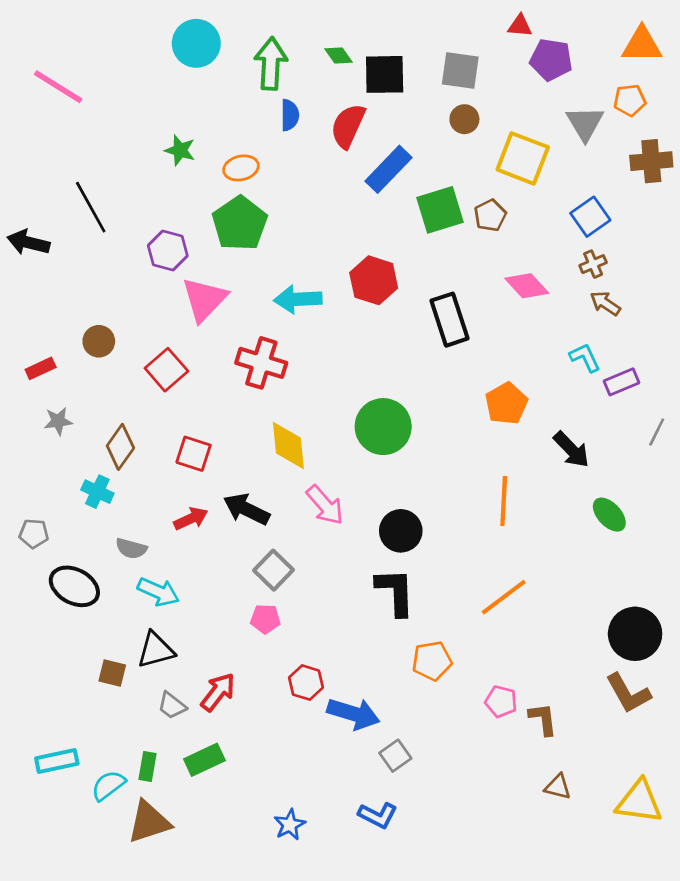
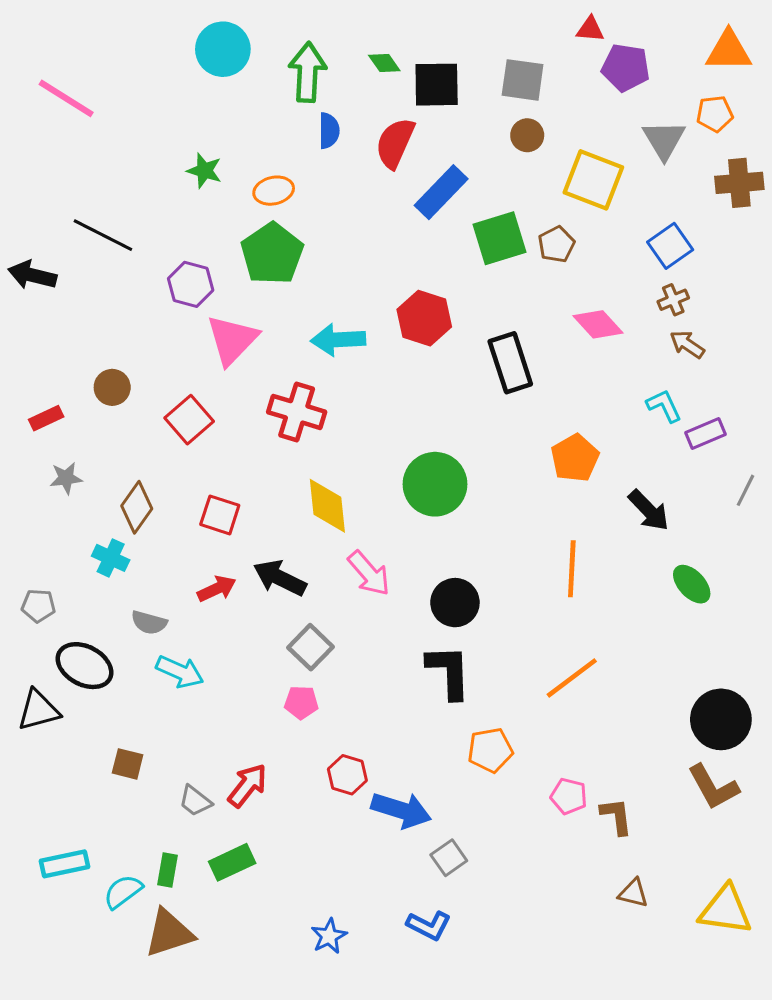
black line: (91, 207) -> (103, 235), turned -34
black triangle: (156, 650) -> (38, 710), moved

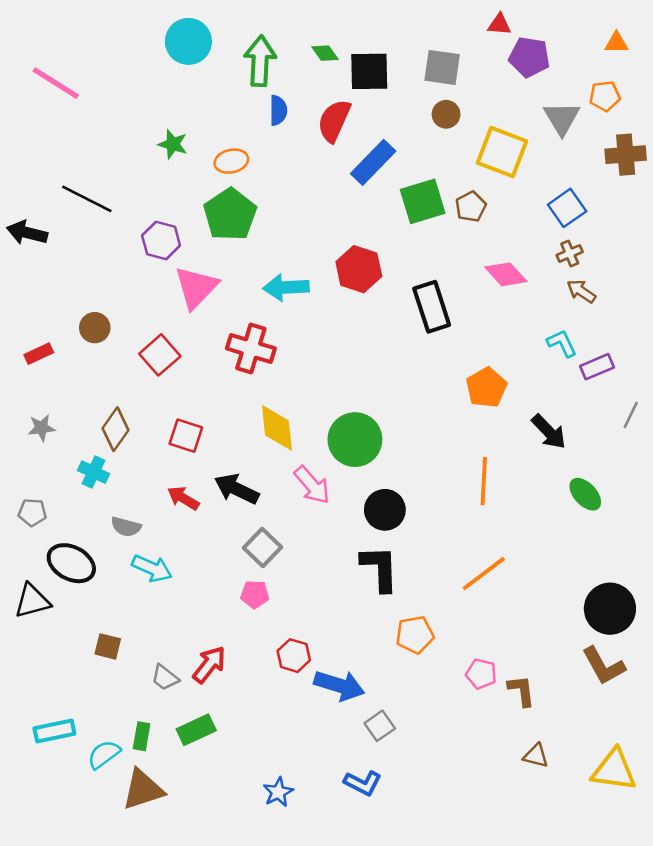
orange triangle: (729, 51) -> (616, 43), size x0.6
gray star: (66, 478) -> (41, 428), moved
green circle: (435, 484) -> (355, 440), moved
red arrow: (217, 589) -> (183, 498), turned -124

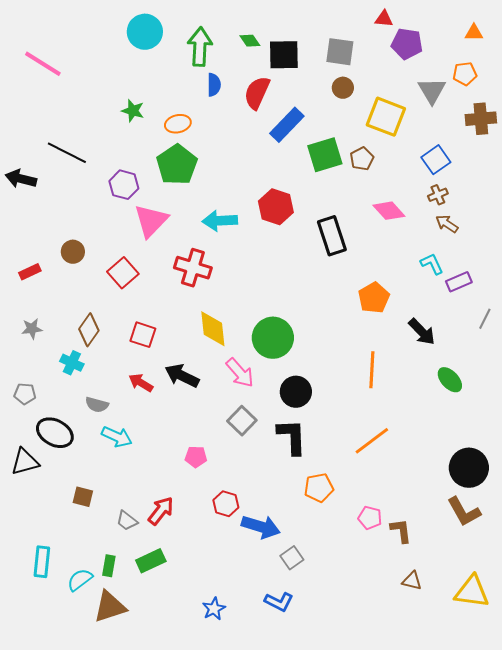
gray square: (263, 548) -> (242, 421), moved
cyan rectangle: (54, 731) -> (42, 562), turned -72

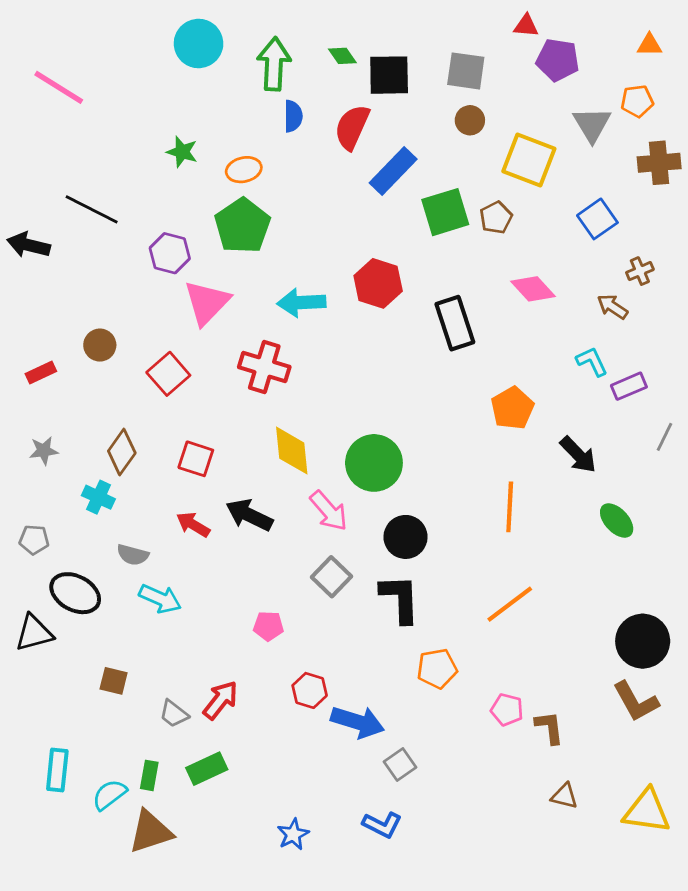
brown cross: (438, 195) -> (640, 271), moved

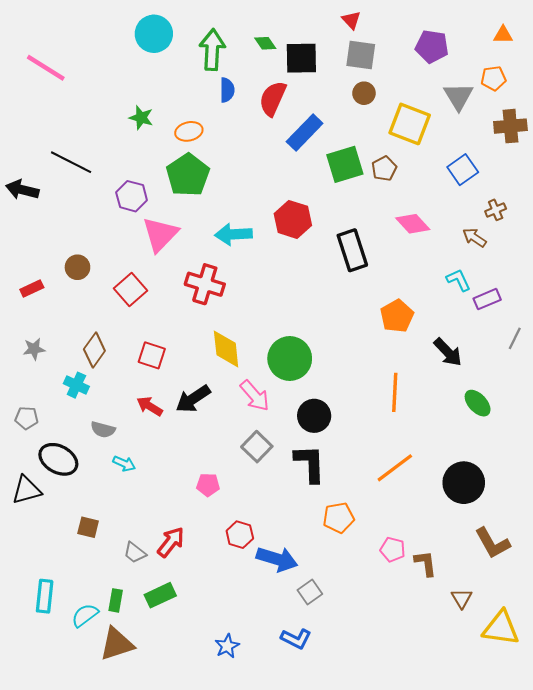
red triangle: (526, 26) -> (351, 20), moved, turned 42
black arrow: (249, 515) -> (193, 399), turned -60
cyan arrow: (160, 599) -> (124, 464), size x0.7
black circle: (643, 641) -> (464, 483), moved
brown triangle: (565, 796) -> (462, 598), moved, turned 45

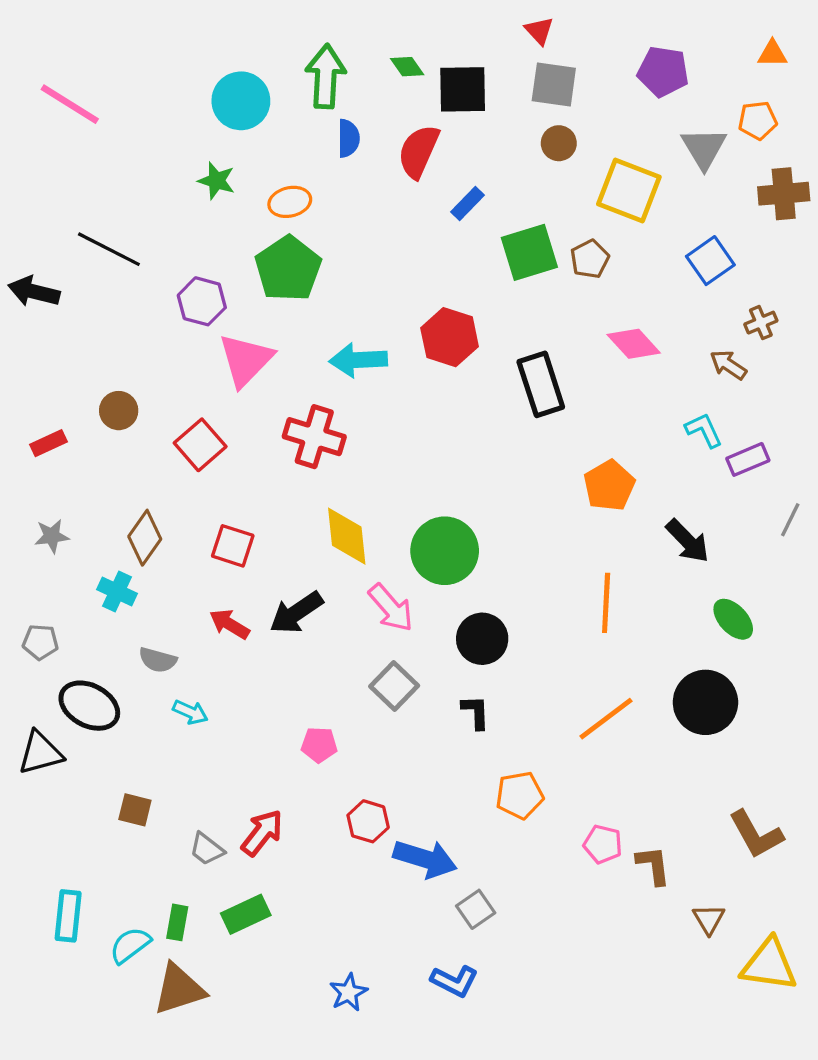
cyan circle: (154, 34) -> (241, 101), moved
blue rectangle: (305, 132) -> (467, 204), size x0.6
black L-shape: (310, 464) -> (476, 712), size x0.6
black circle: (464, 483) -> (705, 702), moved

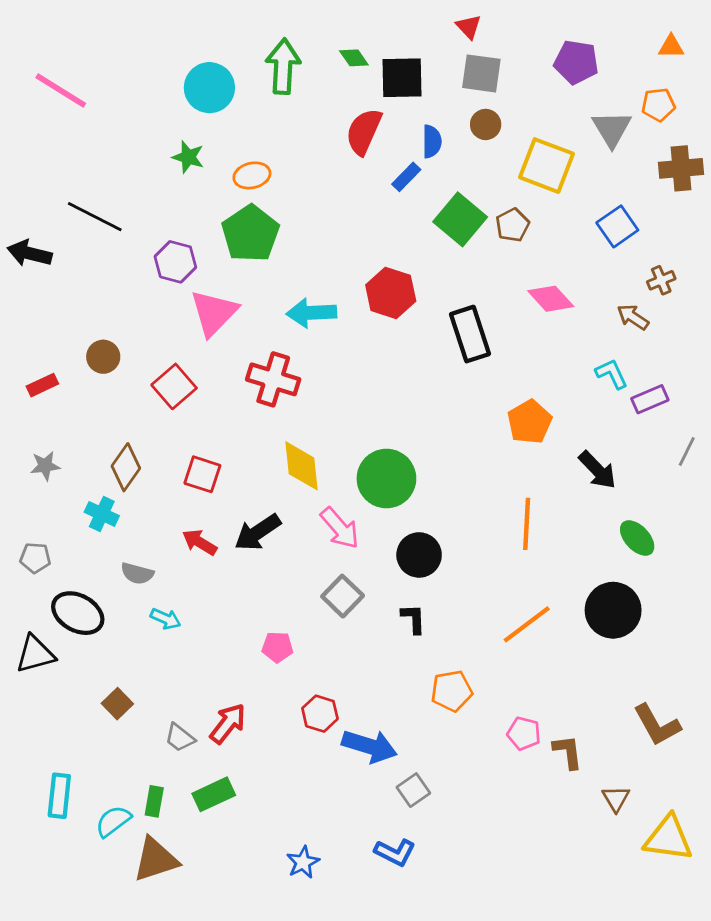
blue semicircle: (348, 138) -> (432, 141), moved
green square: (529, 252) -> (460, 219), turned -33
brown square: (135, 810) -> (117, 704), turned 32

